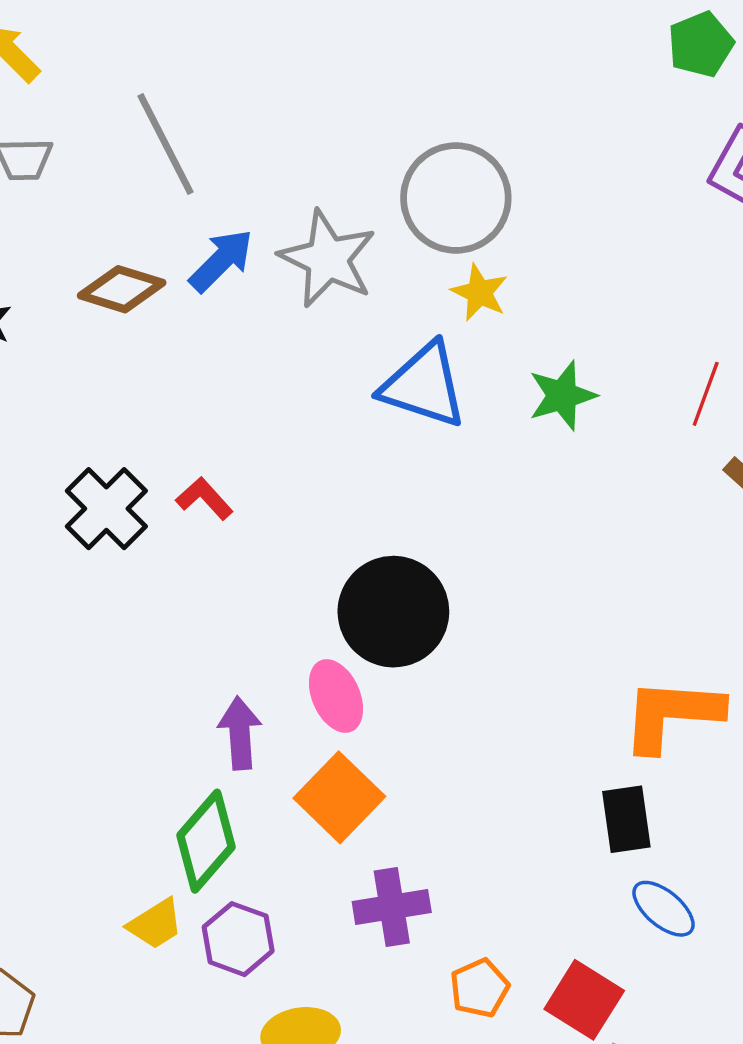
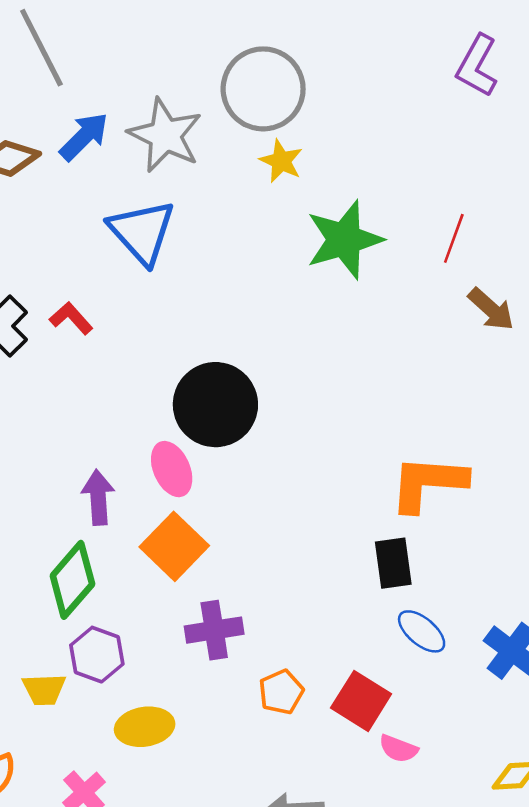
blue triangle: (424, 385) -> (142, 232), moved, turned 30
green star: (562, 396) -> (344, 240), size x1.5
yellow trapezoid: (155, 924) -> (44, 689), moved, turned 30

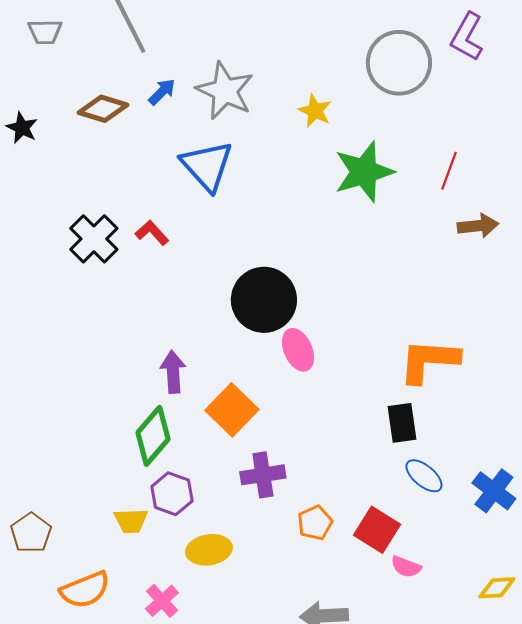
gray circle: (263, 89) -> (399, 63), moved
blue arrow: (84, 137) -> (162, 92), size x0.7
brown arrow: (491, 309) -> (478, 226), turned -48
pink ellipse: (172, 469) -> (298, 350), moved

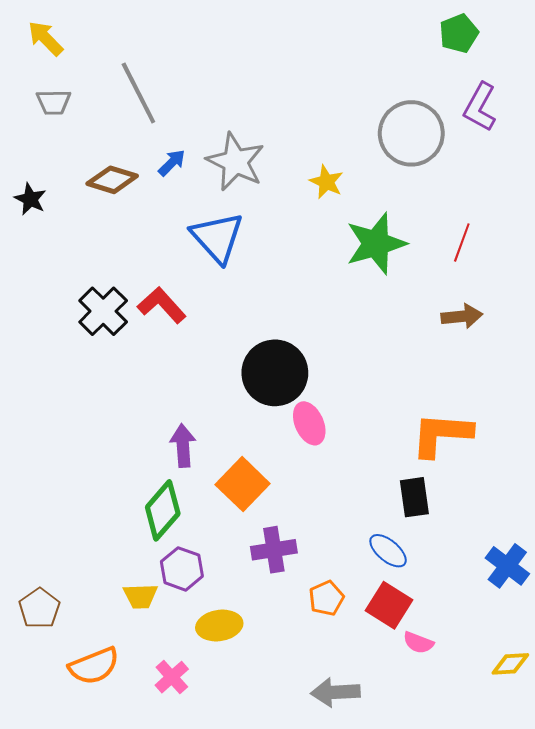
brown arrow: (478, 226) -> (462, 316), moved
red L-shape: (152, 233) -> (162, 305), size x1.4
blue ellipse: (424, 476) -> (388, 551), moved

